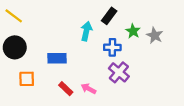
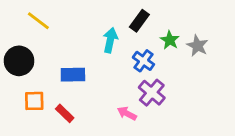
yellow line: (14, 16) -> (38, 21), moved
blue cross: (112, 47) -> (143, 61), turned 35
red rectangle: (66, 89) -> (65, 113), moved
pink arrow: (89, 89) -> (127, 113), moved

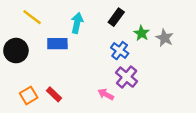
cyan arrow: (110, 40) -> (77, 23), moved
blue rectangle: (73, 75) -> (57, 44), moved
orange square: (34, 101) -> (29, 95), moved, turned -30

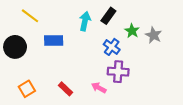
cyan arrow: (77, 23) -> (85, 21), moved
purple cross: (127, 77) -> (118, 72), turned -36
red rectangle: (54, 94) -> (65, 89), moved

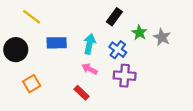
cyan arrow: (85, 21) -> (89, 44), moved
pink arrow: (99, 88) -> (89, 69), moved
orange square: (27, 89) -> (32, 84), moved
red rectangle: (65, 89) -> (82, 93), moved

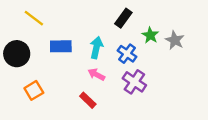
purple cross: (125, 76) -> (134, 82), turned 30

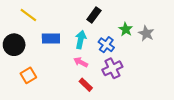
black rectangle: (123, 18) -> (94, 15), moved
purple cross: (134, 82) -> (112, 68), turned 30
red rectangle: (88, 100) -> (86, 85), moved

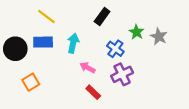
yellow line: (28, 15) -> (46, 16), moved
blue rectangle: (51, 39) -> (43, 42), moved
cyan arrow: (81, 40) -> (73, 43), moved

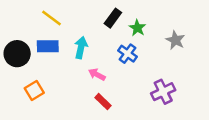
green star: (137, 32) -> (137, 28), moved
purple cross: (122, 74) -> (163, 92), moved

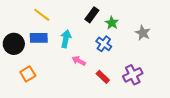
red rectangle: (103, 102) -> (103, 77), moved

